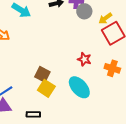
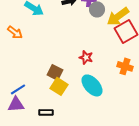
yellow arrow: (105, 18) -> (118, 16), size x1.6
red star: (84, 59) -> (86, 57), moved

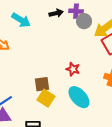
brown square: (55, 72) -> (42, 84), turned -35

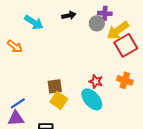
purple cross: (76, 11) -> (105, 13), moved
red star: (73, 69) -> (96, 81), moved

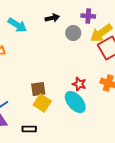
gray circle: (97, 23) -> (73, 33), moved

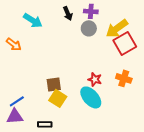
purple cross: (88, 16) -> (91, 11), moved
black arrow: (52, 18) -> (68, 13), turned 80

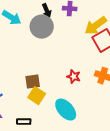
gray circle: (89, 28) -> (42, 27), moved, size x1.5
cyan ellipse: (91, 97) -> (66, 110), moved

